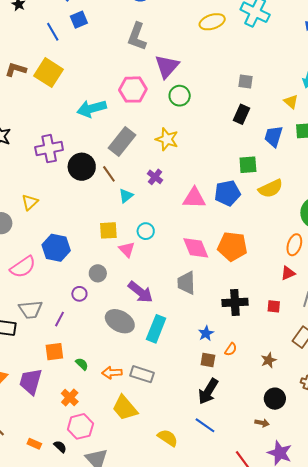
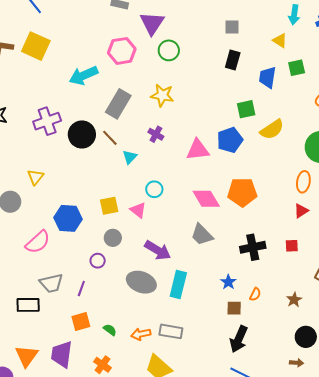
yellow square: (108, 230) -> (109, 206), moved
gray trapezoid: (186, 283) -> (202, 235), turned -35

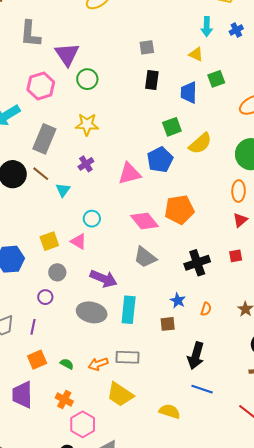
purple cross: (156, 134) -> (86, 164), turned 35
brown square: (234, 308) -> (168, 324), moved

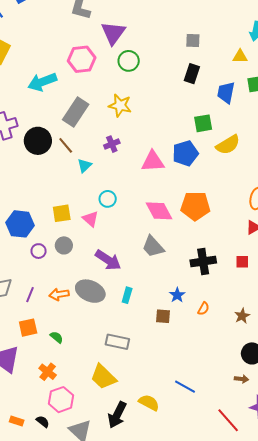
yellow triangle: (196, 54) -> (240, 56), turned -35
purple circle: (45, 297) -> (39, 251), moved
cyan rectangle: (129, 310) -> (127, 295), size x0.6
black arrow: (196, 356) -> (117, 415), moved
orange arrow: (98, 364) -> (59, 294), moved

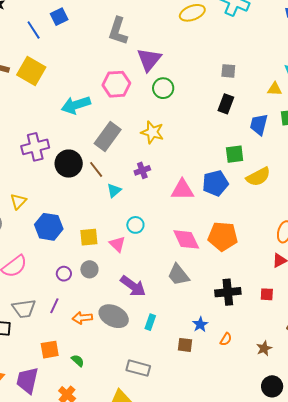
blue hexagon: (20, 224) -> (49, 227), moved
purple line: (30, 295) -> (54, 306), moved

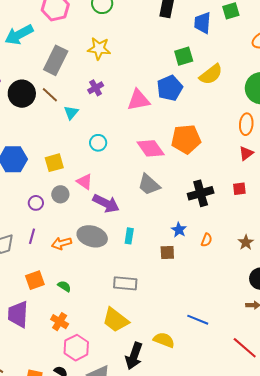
pink triangle: (117, 244) -> (85, 182), moved

